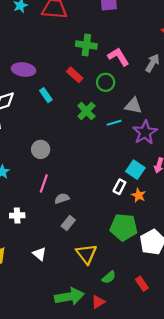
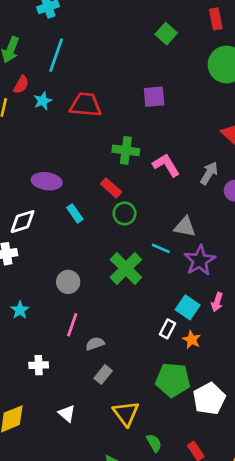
green circle: (106, 82) -> (125, 213), moved
green cross: (86, 111) -> (126, 268), moved, size x1.4
cyan line: (114, 123) -> (161, 248), turned 40
green semicircle: (109, 277) -> (154, 443), turned -80

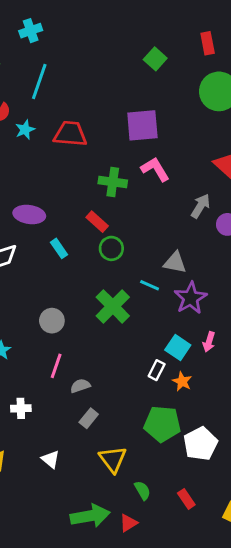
purple square: (154, 97) -> (142, 125), size x1.4
pink L-shape: (166, 165) -> (155, 169), moved

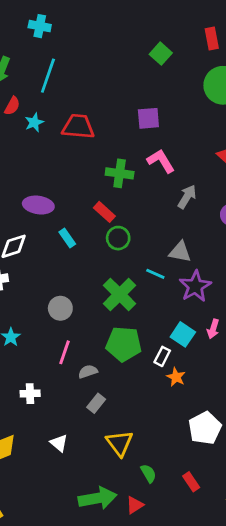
cyan cross: (31, 31) -> (40, 26), turned 30
purple square: (142, 125) -> (148, 118), size x0.7
gray arrow: (200, 206) -> (187, 197), moved
orange star: (182, 381) -> (176, 377), moved
green pentagon: (162, 424) -> (124, 344), moved

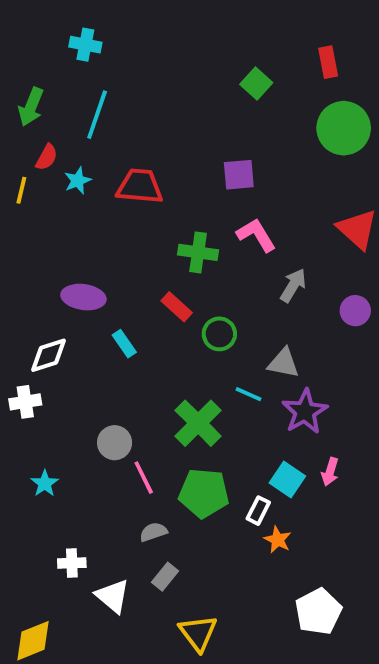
green circle: (118, 238) -> (219, 334), moved
pink line: (64, 352) -> (144, 478), moved, turned -45
white triangle: (59, 443) -> (113, 596), moved, size x1.4

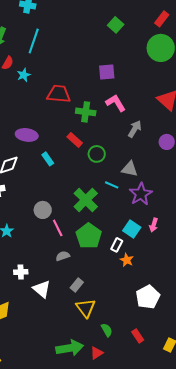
red rectangle: (328, 62) -> (162, 19), moved, turned 49
red trapezoid: (140, 186) -> (59, 94), moved
green pentagon: (204, 493) -> (89, 236), turned 30
gray rectangle: (165, 577) -> (77, 285), moved

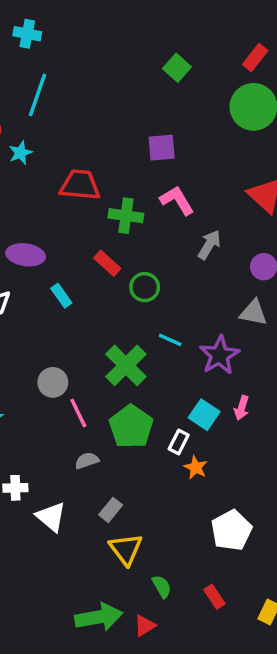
gray triangle: (130, 169) -> (253, 313), moved

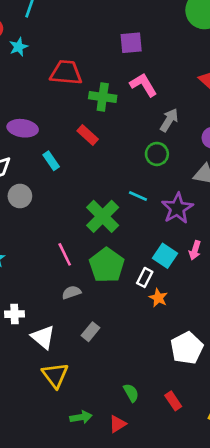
green circle: (145, 287) -> (157, 154), moved
gray circle: (53, 382) -> (20, 196), moved
yellow triangle: (126, 549) -> (55, 375), moved
green arrow: (99, 617) -> (81, 417), size x0.6

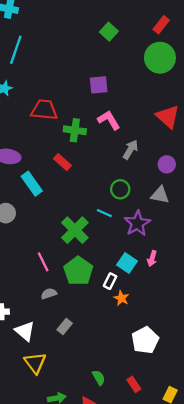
green circle: (157, 154) -> (120, 189), moved
cyan rectangle: (51, 161) -> (32, 184), size x1.5

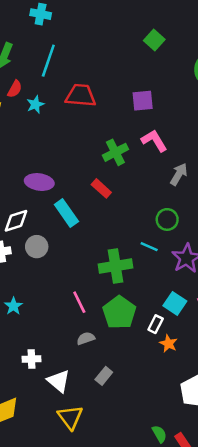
red trapezoid: (44, 110) -> (81, 95), moved
green cross: (75, 130) -> (115, 152), turned -35
green cross: (75, 230) -> (115, 266), turned 36
green semicircle: (99, 378) -> (159, 434), moved

